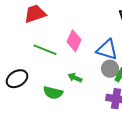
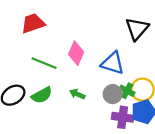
gray circle: (110, 69) -> (113, 94), moved
green semicircle: (53, 93) -> (42, 95), moved, turned -42

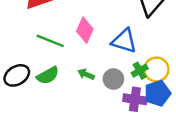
green cross: (127, 91) -> (140, 71), turned 32
gray circle: (113, 94) -> (113, 79), moved

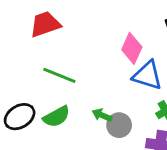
pink diamond: (85, 30) -> (132, 48), moved
gray circle: (113, 79) -> (119, 125), moved

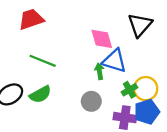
pink diamond: (132, 48) -> (102, 39), turned -40
green arrow: (102, 115) -> (99, 71), moved, turned 56

